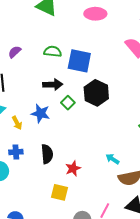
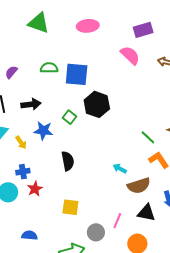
black arrow: (53, 85) -> (31, 104), moved
black semicircle: (47, 154) -> (68, 161), moved
red star: (73, 168) -> (35, 189), moved

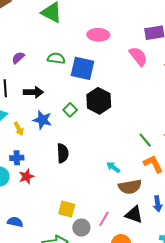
pink ellipse: (88, 26) -> (98, 35), moved
yellow square: (70, 207) -> (67, 209), moved

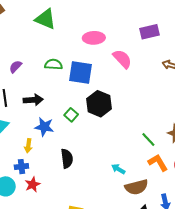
pink semicircle: (138, 56) -> (122, 59), moved
yellow arrow: (19, 129) -> (28, 146), moved, turned 40

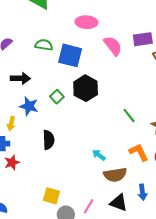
purple rectangle: (149, 32) -> (143, 39), moved
green line: (148, 140) -> (129, 115), moved

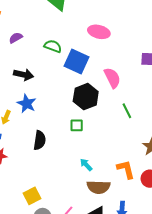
pink semicircle: (113, 46) -> (112, 78), moved
green square: (57, 97) -> (77, 125), moved, turned 32
green line: (129, 115) -> (127, 111), moved
yellow square: (51, 196) -> (32, 196), turned 36

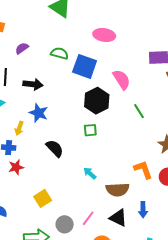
black semicircle: (40, 140) -> (55, 148), turned -48
cyan arrow: (86, 165) -> (90, 173), moved
yellow square: (32, 196) -> (43, 198), moved

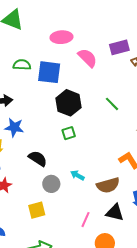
pink semicircle: (122, 80) -> (88, 58), moved
yellow square: (43, 198) -> (37, 210), turned 30
gray circle: (65, 224) -> (51, 184), moved

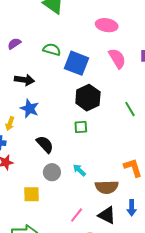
pink ellipse: (61, 37) -> (107, 25), moved

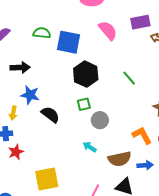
black semicircle: (45, 144) -> (50, 115), moved
gray circle: (52, 172) -> (100, 120), moved
yellow square: (32, 194) -> (47, 179), size x1.4
blue arrow: (132, 208) -> (145, 165), moved, turned -84

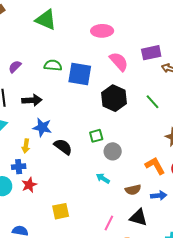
black hexagon: (86, 74) -> (114, 98), moved
green line: (129, 78) -> (152, 102), moved
brown semicircle: (120, 159) -> (133, 190), size x0.7
yellow square: (47, 179) -> (61, 211), size x0.7

